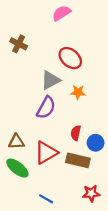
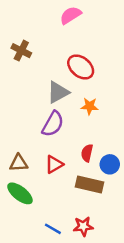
red triangle: (46, 153) -> (54, 164), moved, size x0.7
red star: (91, 193) -> (83, 226), moved

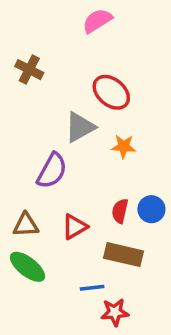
purple semicircle: (53, 124) -> (52, 171), moved
blue circle: (110, 164) -> (151, 209), moved
blue line: (53, 229) -> (92, 288), moved, turned -36

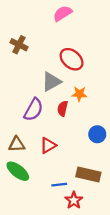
red semicircle: (120, 211) -> (63, 108), moved
brown rectangle: (124, 255) -> (88, 175), moved
red star: (115, 312) -> (74, 200), turned -30

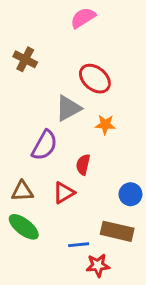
red semicircle: (63, 108) -> (83, 165), moved
blue circle: (97, 134) -> (130, 194), moved
red star: (74, 200) -> (98, 265), turned 30

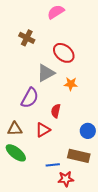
brown cross: (25, 59) -> (27, 38), moved

